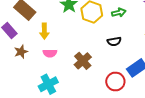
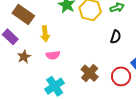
black semicircle: (114, 41) -> (116, 37), turned -56
brown cross: (83, 61) -> (90, 73), moved

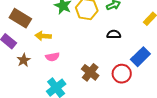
yellow arrow: (45, 34) -> (43, 36), turned 105
black semicircle: (116, 37) -> (114, 34), turned -104

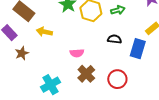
pink semicircle: (52, 57) -> (77, 53), moved
blue rectangle: (140, 57) -> (138, 49), moved, turned -36

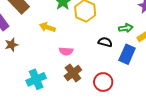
green arrow: (118, 10) -> (126, 28), moved
yellow arrow: (44, 32) -> (47, 27), moved

